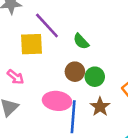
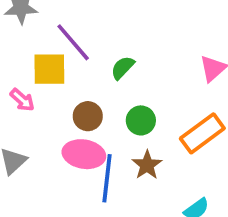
green semicircle: (81, 41) -> (123, 68), turned 84
brown circle: (75, 72) -> (88, 116), moved
pink arrow: (15, 77) -> (22, 100), moved

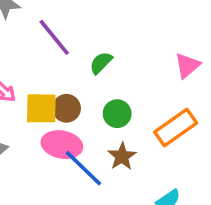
yellow square: (49, 69) -> (41, 108), moved
blue line: (107, 178) -> (83, 168), turned -54

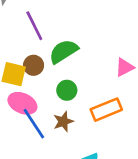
green semicircle: (101, 63) -> (63, 51), size x1.6
brown circle: (66, 108) -> (34, 65), moved

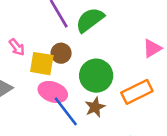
green semicircle: (63, 51) -> (90, 20), moved
green circle: (67, 90) -> (96, 76), size x1.6

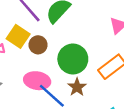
yellow square: (42, 64) -> (18, 36), moved, turned 35

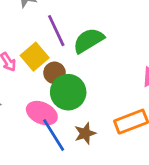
green circle: (73, 59) -> (68, 92), moved

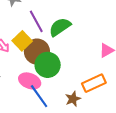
brown circle: (55, 73) -> (37, 52), size x1.6
brown star: (85, 133) -> (73, 99), moved

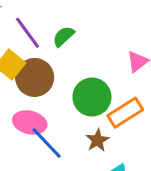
green semicircle: (60, 27) -> (64, 36), size x0.7
green circle: (48, 65) -> (92, 97), moved

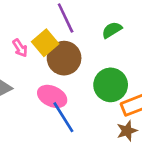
green semicircle: (64, 36) -> (112, 30), moved
brown star: (97, 140) -> (127, 131), moved

